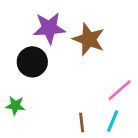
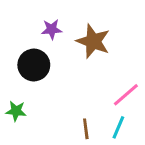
purple star: (49, 28) -> (52, 29), size x0.6

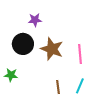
brown star: (93, 41) -> (52, 49), moved
pink line: (126, 95) -> (80, 54), moved, turned -54

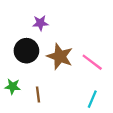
pink line: (80, 54) -> (92, 62), turned -48
brown line: (58, 87) -> (38, 95), moved

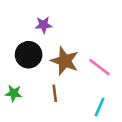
brown line: (38, 95) -> (55, 93), moved

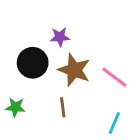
purple star: (44, 25) -> (60, 37), moved

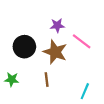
purple star: (60, 37) -> (57, 25), moved
pink line: (114, 77) -> (82, 41), moved

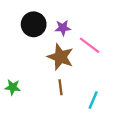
black circle: (24, 47) -> (34, 24), moved
brown line: (47, 80) -> (60, 87), moved

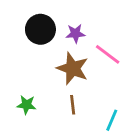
green star: (13, 87) -> (26, 105), moved

